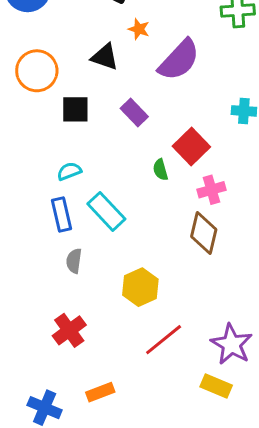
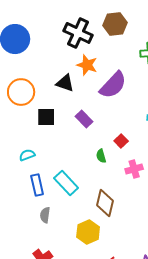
orange star: (139, 29) -> (87, 65), size x1.5
red square: (191, 146) -> (121, 141), size x0.6
cyan semicircle: (69, 171) -> (27, 155), moved
brown diamond: (204, 233) -> (105, 203), moved

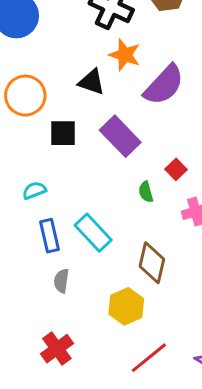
purple rectangle: (84, 119) -> (120, 136), size x1.5

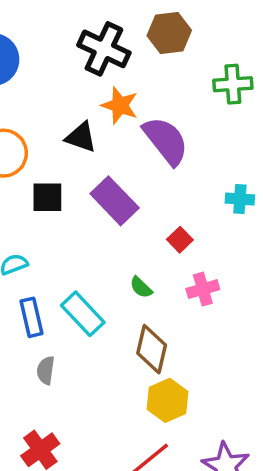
purple semicircle: (164, 85) -> (166, 141), turned -81
green semicircle: (146, 192) -> (141, 287), moved, turned -30
yellow hexagon: (126, 306) -> (168, 400), moved

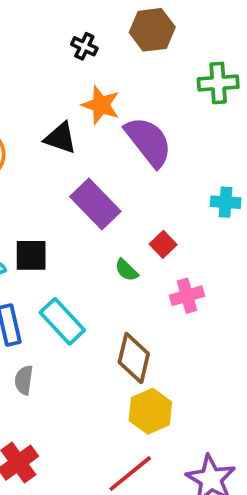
black cross: (104, 49) -> (84, 46), size x0.5
black square: (47, 197) -> (31, 255), moved
green semicircle: (141, 287) -> (126, 270), moved

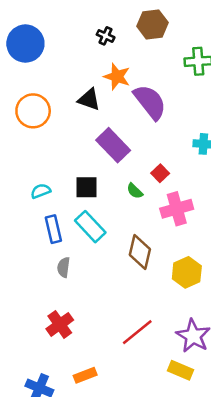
black square: (31, 255) -> (86, 187), moved
pink cross: (187, 296) -> (177, 209), size x1.4
yellow hexagon: (150, 411) -> (187, 272), moved

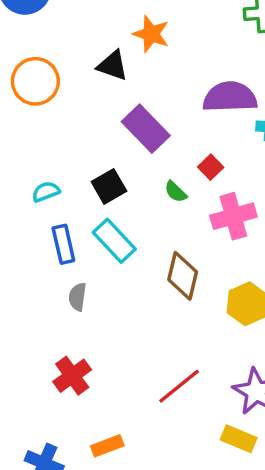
purple semicircle: (150, 102) -> (230, 97), moved, turned -54
black square: (86, 187) -> (109, 186), turned -30

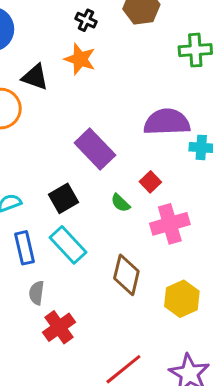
orange star: (151, 34) -> (80, 59), moved
black triangle: (112, 66) -> (35, 77), moved
red cross: (72, 376) -> (59, 327), moved

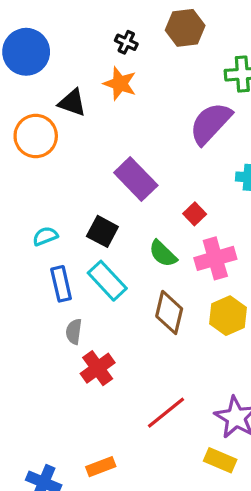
purple semicircle: (167, 122) -> (211, 123), moved, turned -45
black square: (63, 198) -> (102, 231), turned -32
green semicircle: (120, 203) -> (163, 254), moved, size x1.4
yellow hexagon: (182, 299) -> (228, 316), moved

